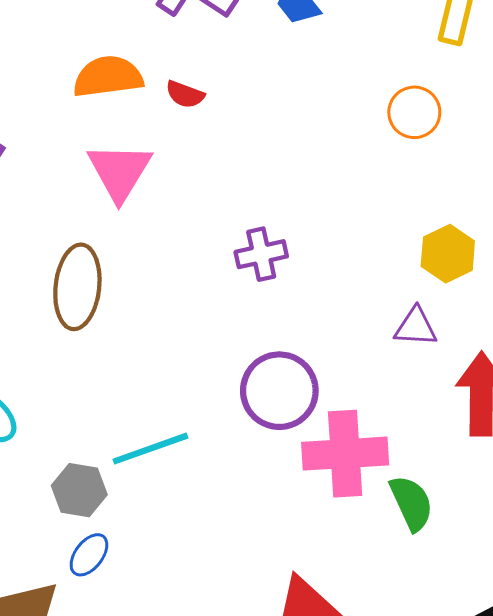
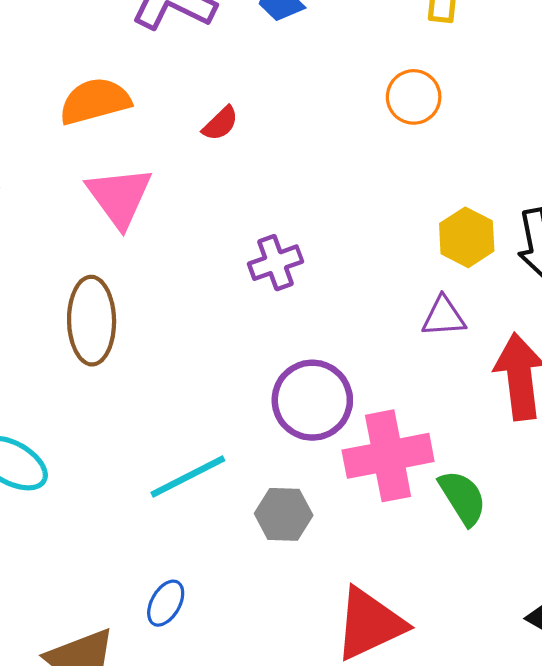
red semicircle: (185, 94) -> (220, 124), moved, turned -57
gray hexagon: (79, 490) -> (284, 514), moved
blue ellipse: (89, 555) -> (166, 603), moved

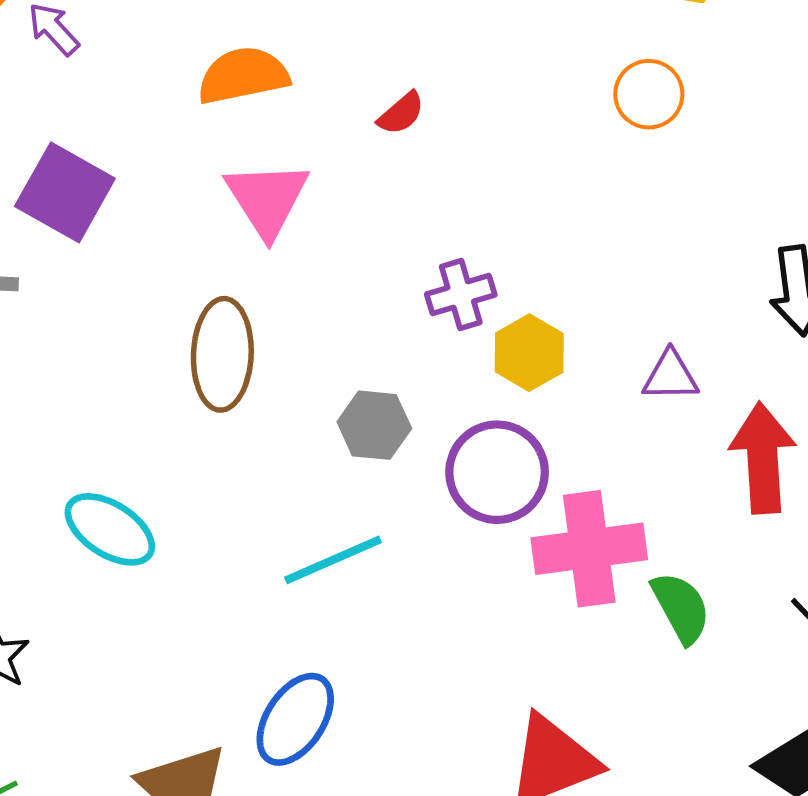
yellow hexagon: (467, 237) -> (529, 353), moved
gray hexagon: (284, 514) -> (374, 425), moved
blue ellipse: (166, 603) -> (295, 719), size x1.6

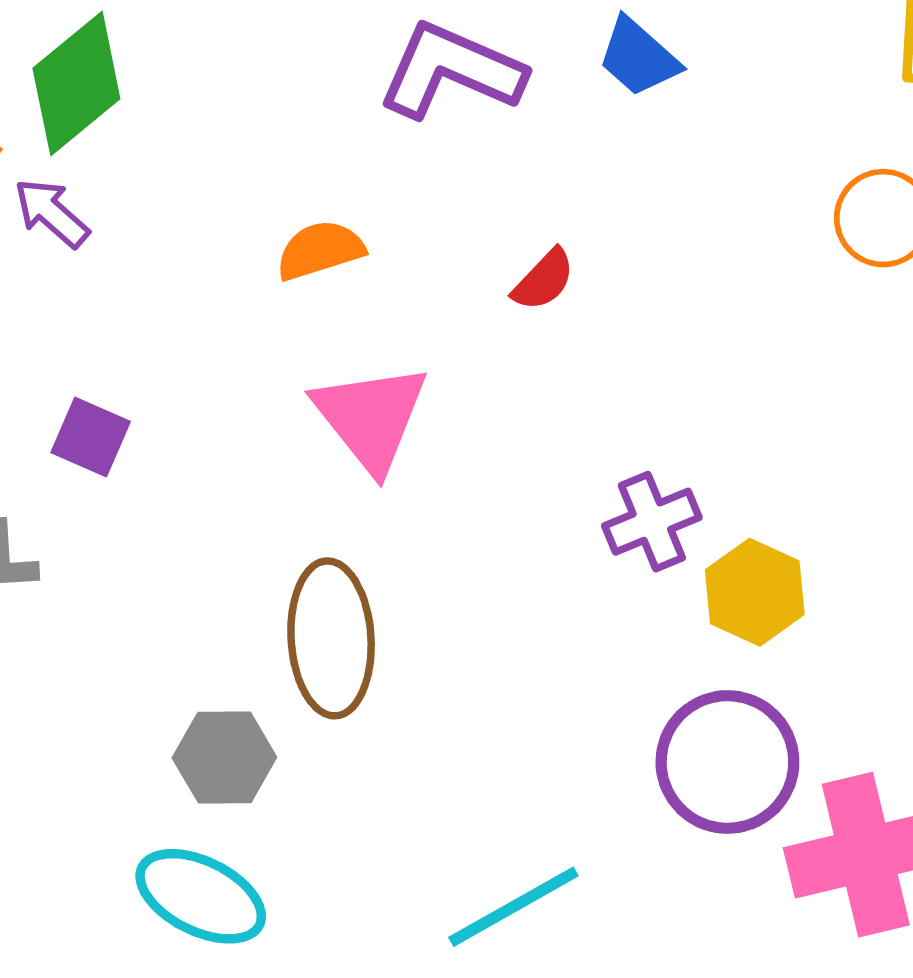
orange semicircle: (243, 75) -> (320, 250), size x0.7
purple square: (65, 192) -> (91, 437), size x0.6
gray hexagon: (374, 425) -> (224, 758), moved

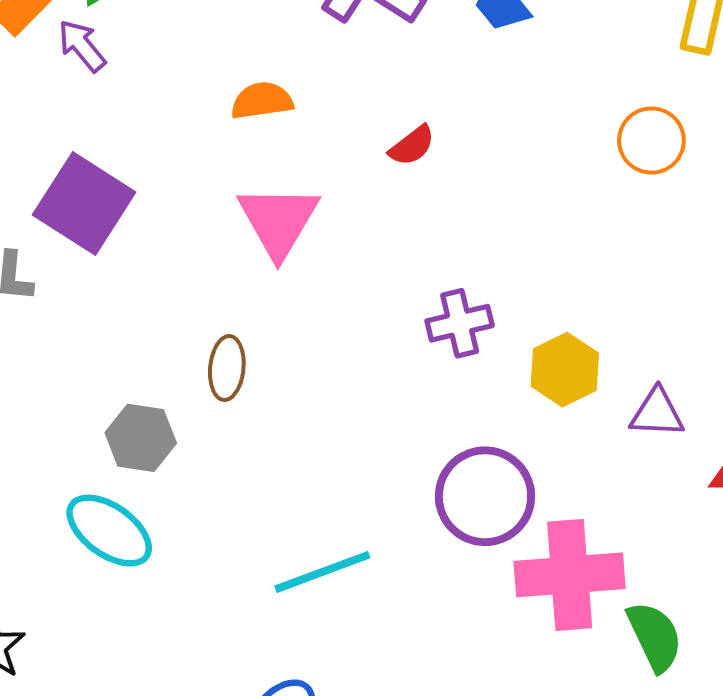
purple square: (91, 437) -> (84, 204), size x1.8
yellow hexagon: (755, 592) -> (565, 370), moved
brown ellipse: (331, 638) -> (227, 368), size x0.6

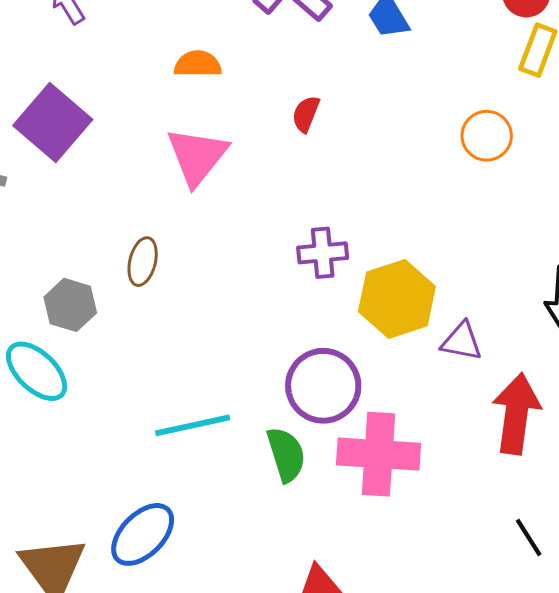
red semicircle: (412, 146) -> (306, 114), turned 141
yellow hexagon: (565, 370) -> (397, 299), size x1.4
green semicircle: (655, 636) -> (286, 455), moved

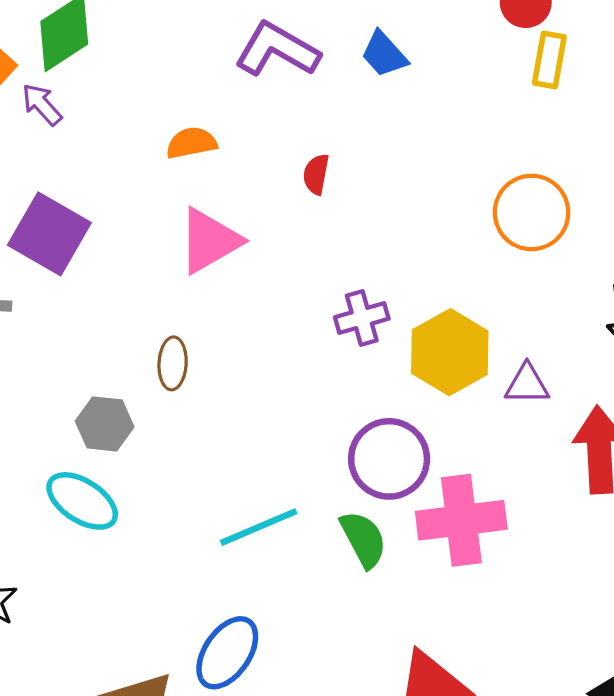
orange circle: (487, 136) -> (532, 212), moved, size x1.4
pink triangle: (197, 156) -> (209, 241), turned 32

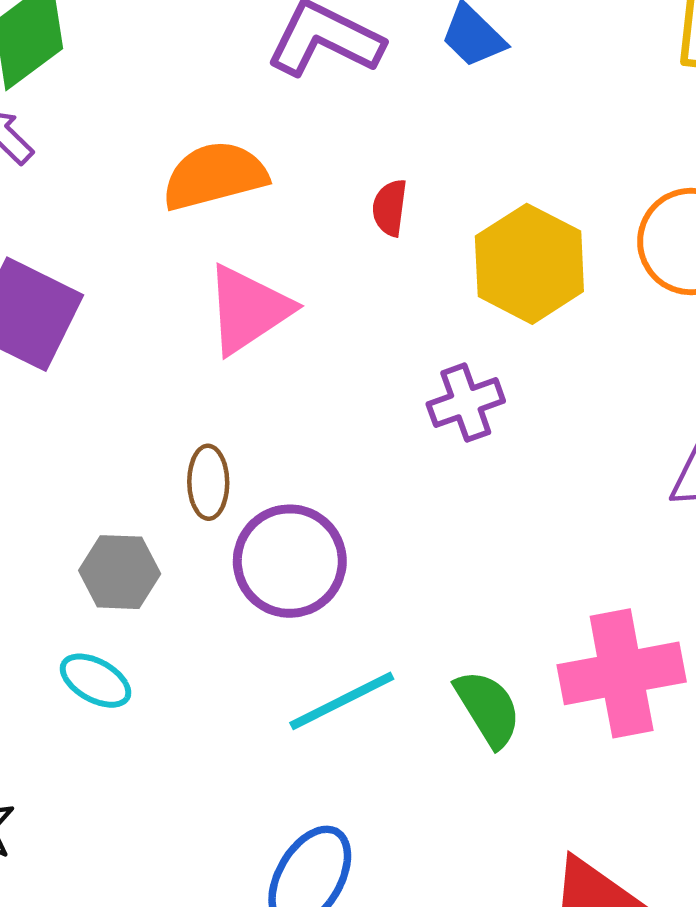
orange semicircle: (191, 143) -> (215, 176), size x1.5
yellow hexagon: (450, 352) -> (529, 264), moved
purple circle: (389, 459) -> (290, 561), moved
cyan ellipse: (82, 501) -> (96, 681), size x0.7

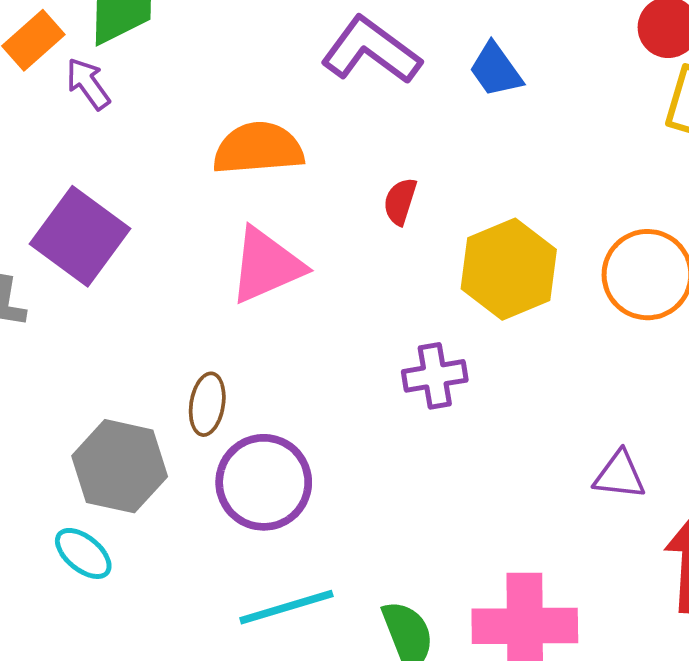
gray hexagon: (120, 572) -> (120, 466), size x1.4

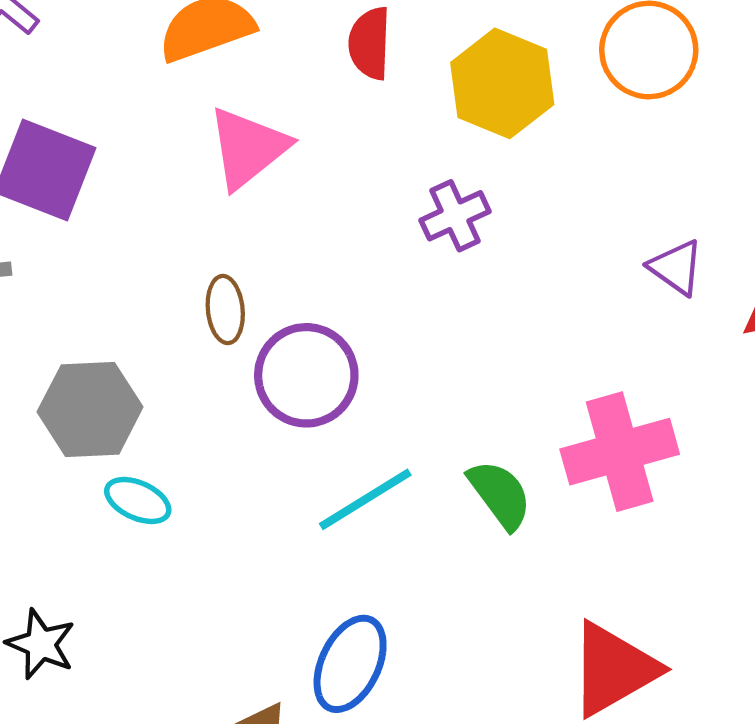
red semicircle: (400, 201) -> (370, 43), size x1.4
gray hexagon: (120, 466) -> (90, 409), moved
purple triangle: (620, 475) -> (676, 267), turned 44

